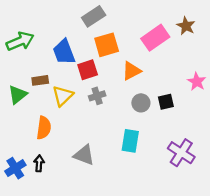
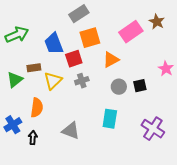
blue cross: (15, 168) -> (13, 125), moved

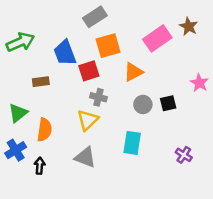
green triangle: (15, 80) -> (18, 113), moved
yellow triangle: (53, 81) -> (88, 120), moved
gray cross: (82, 81) -> (98, 97), turned 32
purple cross: (153, 129) -> (184, 155), size x0.6

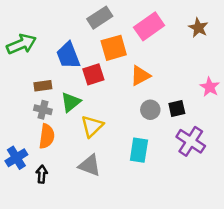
pink rectangle: (157, 38) -> (149, 26), moved
gray cross: (98, 97) -> (43, 110), moved
green triangle: (18, 113) -> (71, 102), moved
purple cross: (184, 155) -> (191, 141), moved, size x1.6

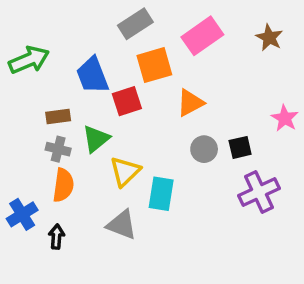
purple cross: (191, 141) -> (259, 192), turned 32
cyan rectangle: (139, 150) -> (161, 194), moved

